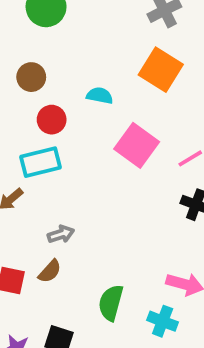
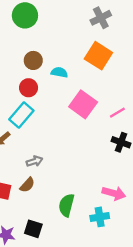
brown circle: (31, 77) -> (33, 60), moved
cyan rectangle: (40, 162) -> (21, 115), turned -35
cyan cross: (163, 321) -> (100, 217), turned -30

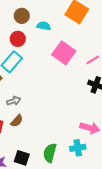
gray arrow: (34, 161) -> (14, 101), moved
green semicircle: (66, 205) -> (50, 153), moved

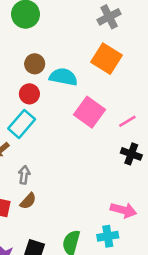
cyan semicircle: (44, 26) -> (63, 77), size x1.5
gray arrow: (14, 101) -> (24, 175), turned -64

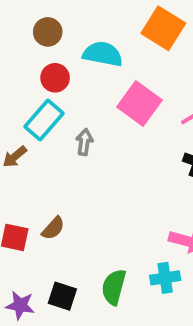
brown circle: (35, 64) -> (48, 32), moved
gray arrow: (24, 175) -> (84, 142), moved

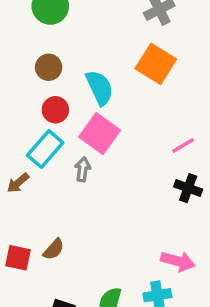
cyan semicircle: (103, 54) -> (100, 88), turned 54
pink square: (139, 103) -> (100, 134), moved

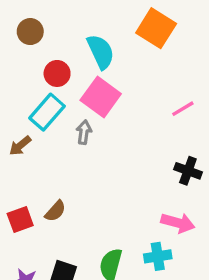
brown circle: (49, 67) -> (30, 32), moved
black cross: (188, 188) -> (188, 171), moved
red square: (18, 258) -> (20, 219), turned -32

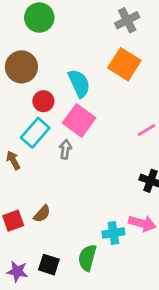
brown circle: (30, 32) -> (21, 67), size x1.5
brown arrow: (20, 146) -> (13, 160), turned 102
cyan cross: (158, 256) -> (113, 233), moved

